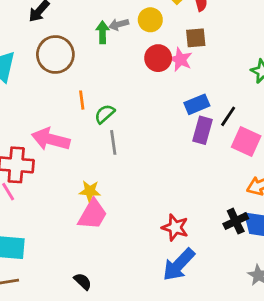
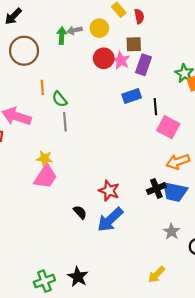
green semicircle: (105, 114) -> (60, 99), turned -91
black line: (228, 116) -> (155, 107), turned -42
purple rectangle: (203, 130) -> (143, 65), moved
black semicircle: (83, 281) -> (80, 212), moved

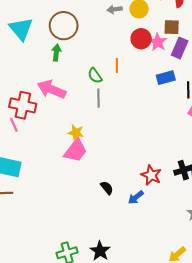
green arrow: (62, 36) -> (56, 53), moved
orange line: (42, 87) -> (117, 66), moved
red star: (109, 191) -> (151, 175), moved
blue arrow: (110, 220) -> (136, 197), size x0.6

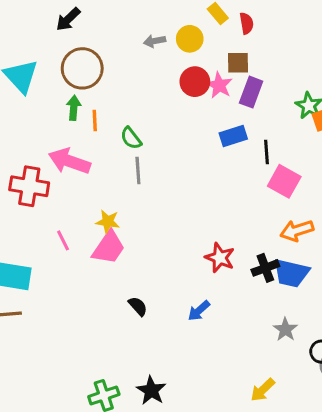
orange line: (117, 66) -> (95, 121), moved
pink line: (14, 125) -> (63, 240), moved
red star: (151, 175) -> (220, 258), moved
black semicircle: (107, 188) -> (138, 306), moved

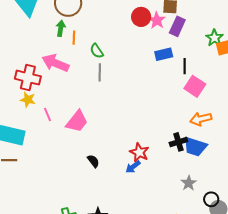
yellow star: (108, 222) -> (28, 100), moved
red star: (220, 258) -> (139, 152), moved

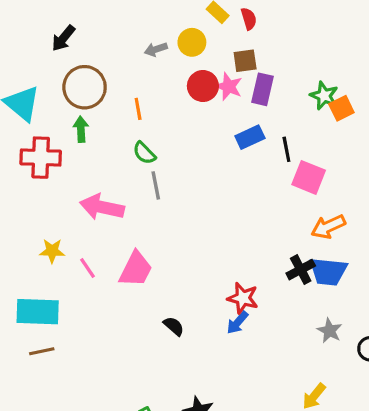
orange line: (74, 38) -> (138, 109), moved
pink arrow: (55, 63) -> (102, 207), moved
red cross: (28, 78) -> (41, 158), moved

